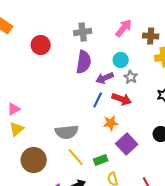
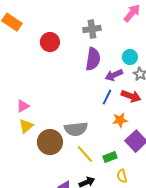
pink arrow: (124, 28) -> (132, 13), moved
brown circle: (34, 160) -> (50, 142), moved

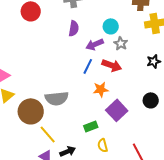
purple semicircle: (93, 59) -> (74, 28), size x0.7
yellow line: (85, 154) -> (48, 134), moved

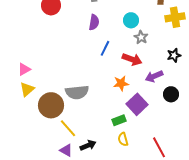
purple arrow: (95, 44) -> (154, 76), moved
blue line: (88, 66) -> (105, 48), moved
green rectangle: (91, 126) -> (119, 120), moved

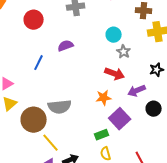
purple semicircle: (94, 22) -> (66, 46), moved, turned -119
blue line: (105, 48) -> (39, 63), moved

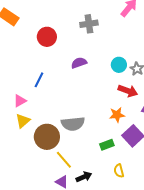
cyan circle: (114, 35) -> (119, 65), moved
blue line: (39, 63) -> (39, 80), moved
green rectangle: (102, 135) -> (107, 145), moved

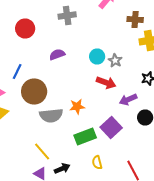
orange star: (117, 115) -> (77, 106), moved
brown circle: (47, 137) -> (34, 92), moved
green rectangle: (107, 145) -> (85, 136), size x1.5

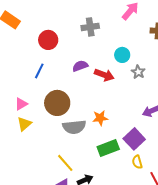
cyan circle: (97, 56) -> (122, 55), moved
blue line: (17, 72) -> (39, 71), moved
red arrow: (106, 82) -> (104, 75), moved
yellow semicircle: (97, 162) -> (137, 162), moved

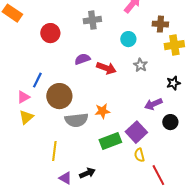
cyan circle: (122, 55) -> (128, 39), moved
blue line: (39, 71) -> (37, 80), moved
yellow line: (65, 163) -> (54, 151), moved, turned 48

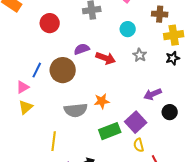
black star: (173, 83) -> (173, 58), moved
brown circle: (59, 96) -> (63, 70), moved

